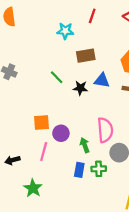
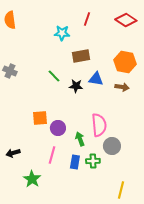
pink line: (44, 152) -> (52, 155), moved

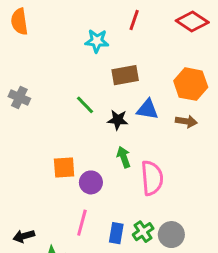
green arrow: (80, 139) -> (124, 157), moved
gray circle: (112, 146) -> (171, 235), moved
black arrow: (13, 153) -> (24, 236), moved
green cross: (93, 161) -> (143, 232), turned -32

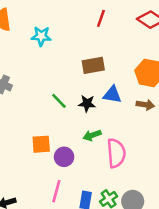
cyan star: (97, 41) -> (41, 36), moved
green line: (85, 105) -> (59, 101), moved
green arrow: (124, 157) -> (92, 135), turned -90

